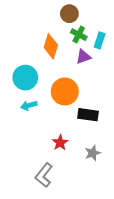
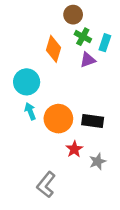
orange circle: (65, 91) -> (58, 119), moved
cyan arrow: (29, 105) -> (30, 111), turned 84
red star: (60, 143) -> (74, 149), moved

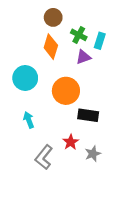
brown circle: (73, 15) -> (53, 17), moved
cyan arrow: (30, 111) -> (29, 120), moved
orange circle: (58, 119) -> (66, 91), moved
gray L-shape: (46, 185) -> (44, 157), moved

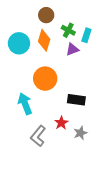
cyan circle: (25, 78) -> (19, 43), moved
orange circle: (66, 91) -> (45, 79), moved
cyan arrow: (29, 120) -> (25, 104), size x1.5

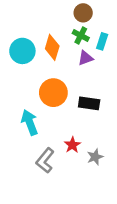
brown circle: (46, 15) -> (83, 13), moved
black rectangle: (76, 100) -> (89, 103), moved

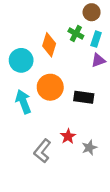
brown circle: (83, 13) -> (92, 12), moved
cyan circle: (22, 51) -> (21, 60), moved
purple triangle: (86, 58) -> (98, 60), moved
cyan arrow: (30, 122) -> (23, 102), moved

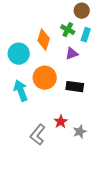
purple triangle: (98, 60) -> (72, 54), moved

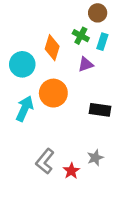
black rectangle: (75, 87) -> (100, 110), moved
cyan arrow: (21, 91) -> (25, 109), turned 45
red star: (61, 122) -> (71, 171), moved

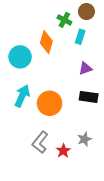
green cross: (81, 36) -> (64, 20), moved
cyan rectangle: (102, 42) -> (80, 37), moved
purple triangle: (86, 64) -> (85, 68), moved
orange circle: (53, 93) -> (50, 103), moved

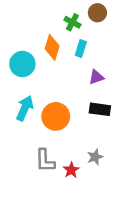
cyan rectangle: (80, 37) -> (81, 49), moved
gray L-shape: (40, 142) -> (45, 161), turned -40

